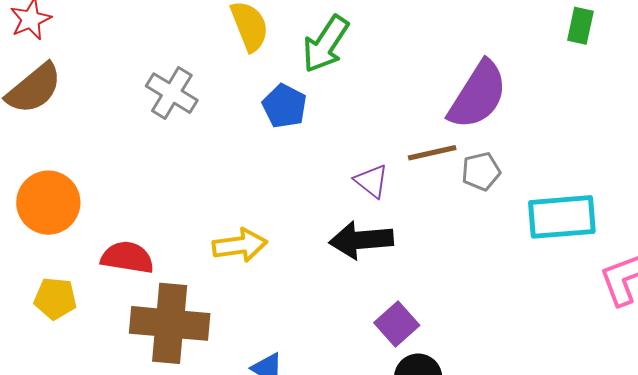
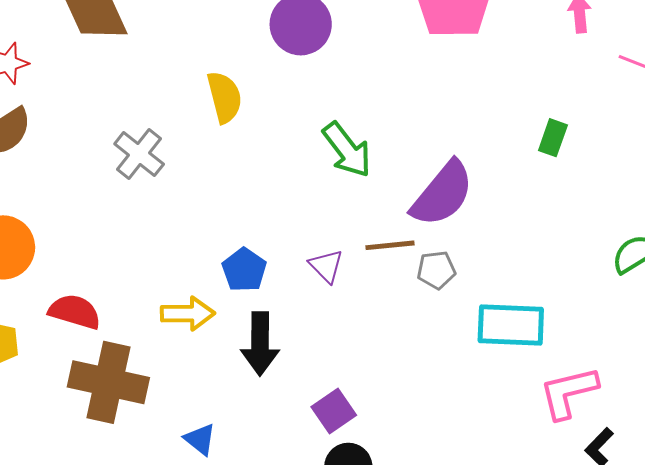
green arrow: (326, 44) -> (347, 150), moved, turned -78
blue pentagon: (285, 106) -> (244, 270), moved
black arrow: (361, 240) -> (260, 344), moved, turned -92

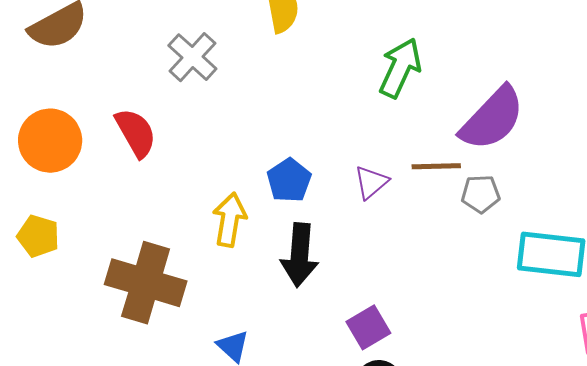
green arrow: (347, 150) -> (400, 68), turned -122
purple triangle: (326, 266) -> (371, 182), turned 30
red semicircle: (75, 312) -> (136, 133), moved, turned 40
yellow arrow: (188, 313) -> (230, 220), turned -84

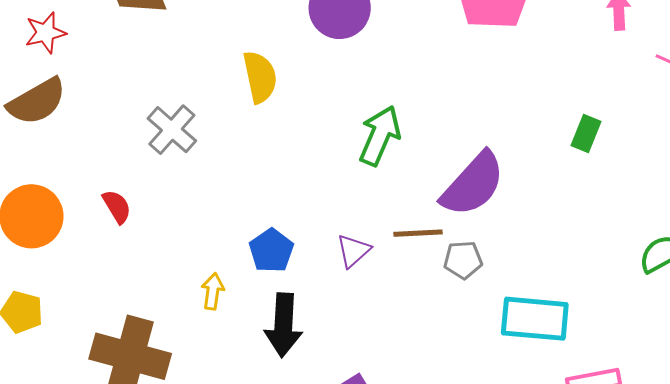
red semicircle: (136, 133) -> (117, 207), size x0.7
yellow arrow: (230, 220) -> (213, 291), size x0.7

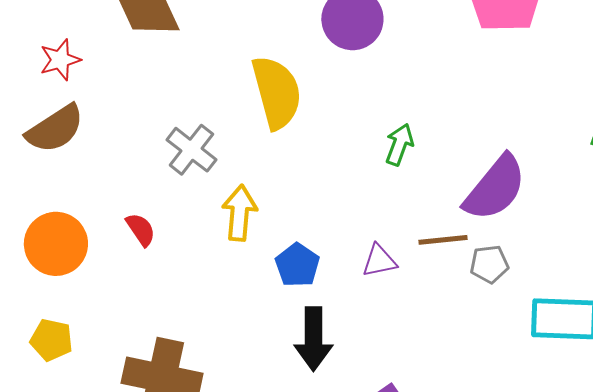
yellow semicircle: (260, 77) -> (277, 92), size x1.4
green arrow: (380, 136) -> (399, 144), size x0.7
purple triangle: (353, 251) -> (379, 261), turned 33
yellow arrow: (213, 291) -> (239, 213), moved, size x1.5

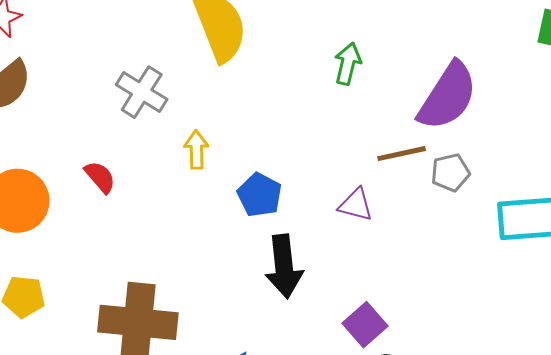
yellow arrow: (239, 213) -> (196, 150), size x0.7
purple triangle: (379, 261) -> (356, 205), moved, turned 33

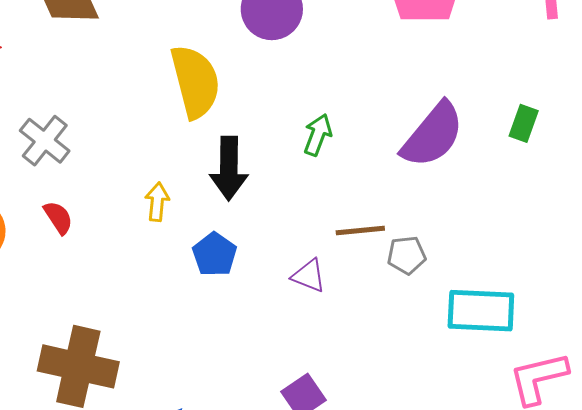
gray cross: (142, 92) -> (45, 141), moved
purple semicircle: (448, 96) -> (433, 135), moved
black arrow: (284, 266) -> (229, 168), moved

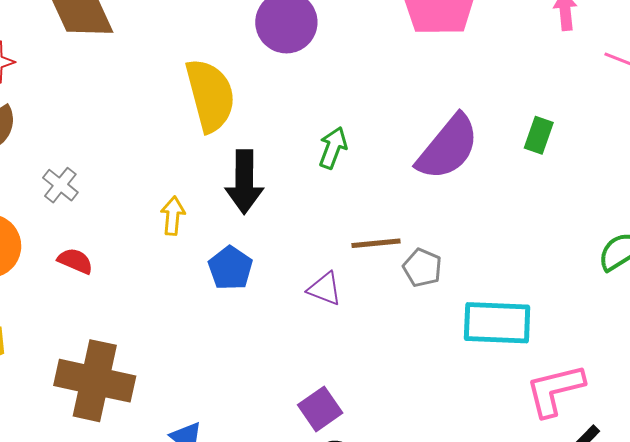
gray cross: (45, 141) -> (60, 185), moved, size x0.7
red semicircle: (58, 218) -> (75, 261), moved, turned -33
gray pentagon: (407, 255) -> (422, 268), turned 30

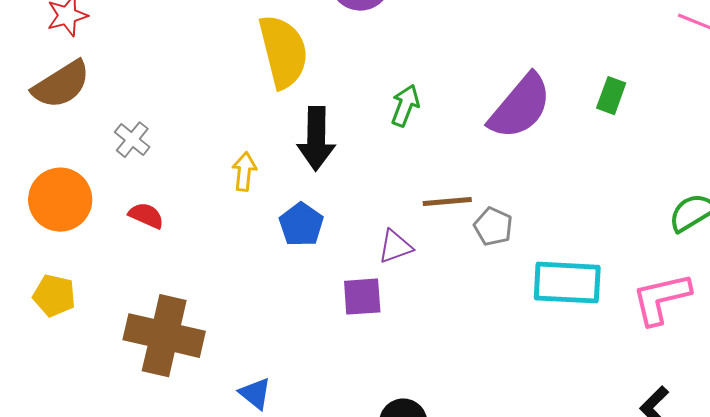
purple triangle: (325, 289) -> (395, 247), turned -42
pink L-shape: (555, 390) -> (661, 299), moved
purple square: (320, 409) -> (362, 297), moved, turned 30

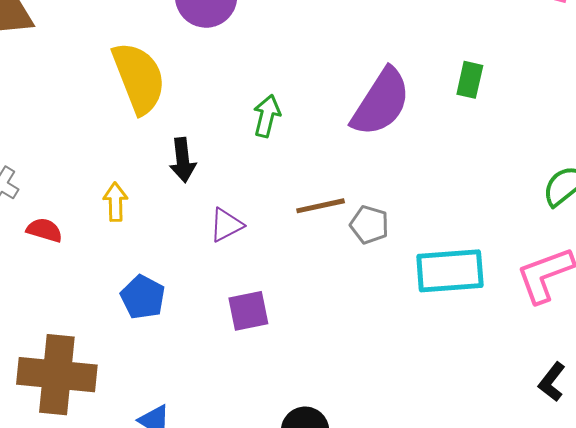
black arrow: (316, 139) -> (183, 160), size x0.7
red semicircle: (146, 216) -> (44, 230), moved
blue pentagon: (301, 225) -> (143, 297), moved
purple triangle: (395, 247) -> (226, 225), moved

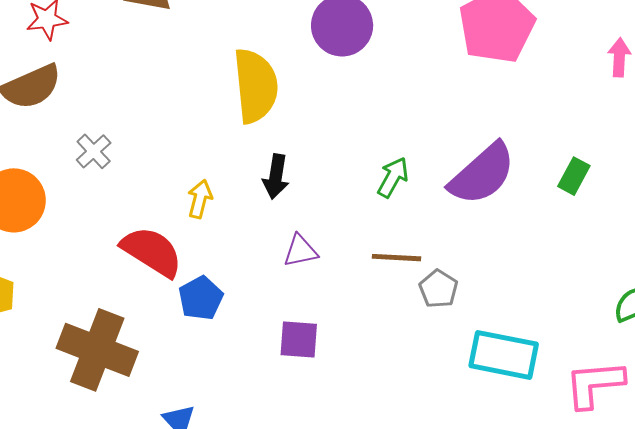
green arrow: (267, 116) -> (393, 177), moved
red semicircle: (44, 230) -> (152, 252), moved, size x1.8

